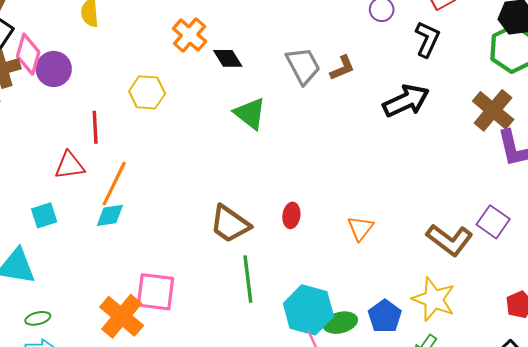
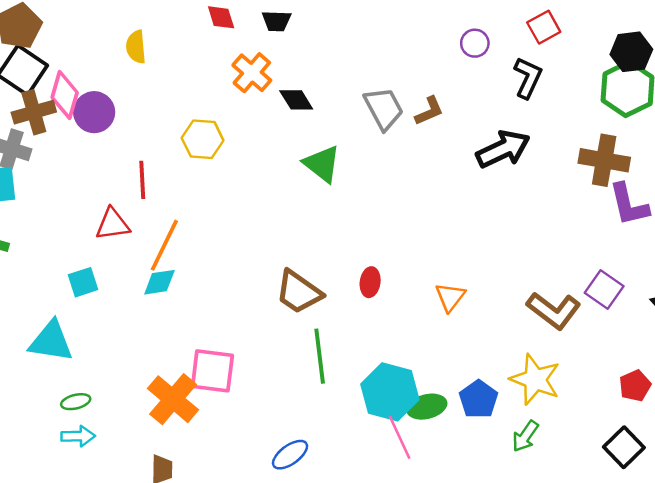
brown cross: (493, 110) -> (604, 160), turned -30

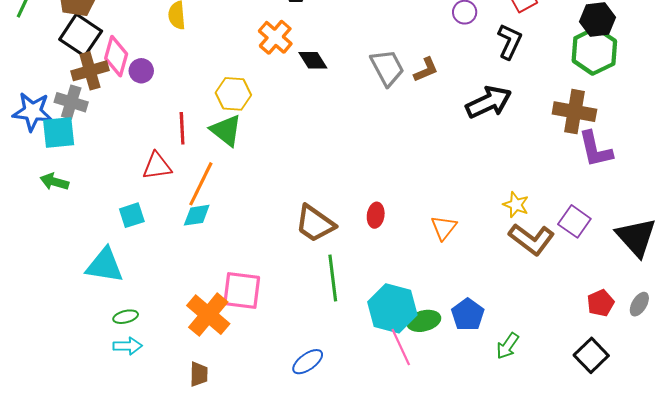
purple circle: (94, 112) -> (141, 71), size x0.7
green triangle: (322, 164) -> (226, 130), moved
yellow star: (535, 379) -> (516, 205), moved, size x0.6

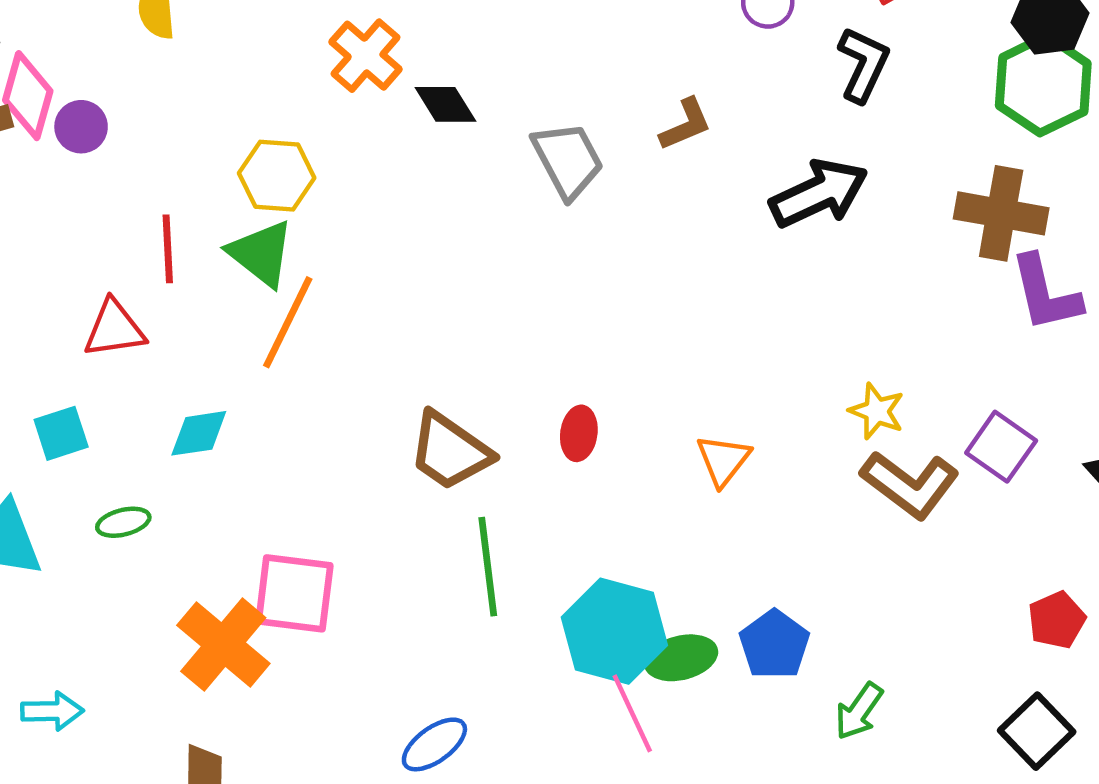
gray trapezoid: (387, 68) -> (568, 160), moved
orange line: (201, 184) -> (288, 322), moved
green ellipse: (126, 317) -> (123, 522), moved

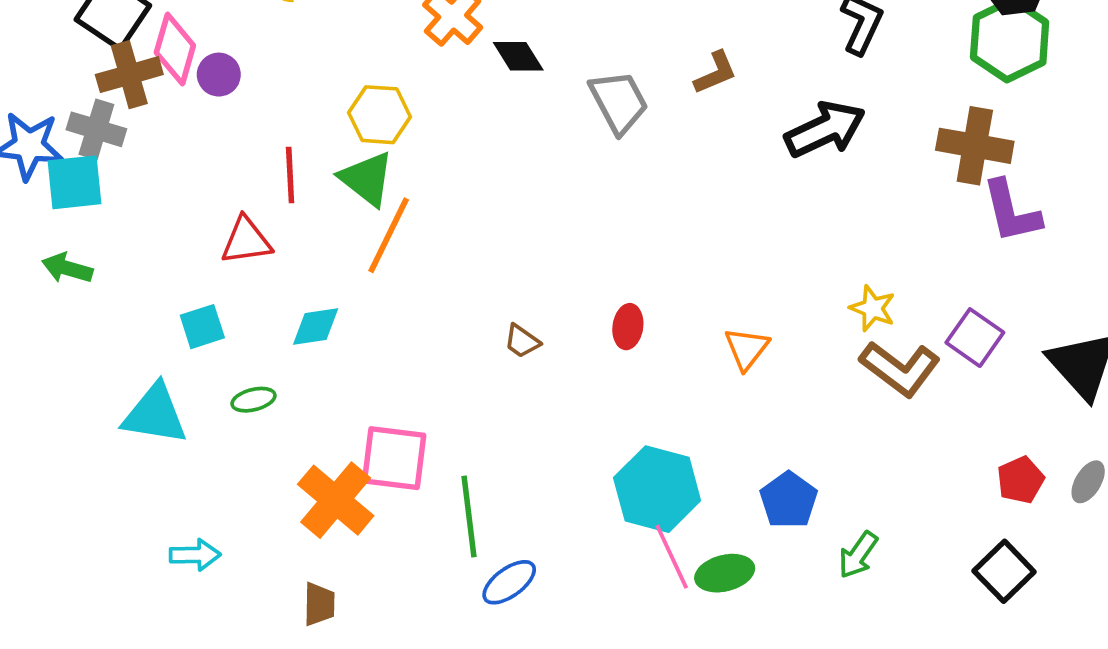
brown trapezoid: (450, 451) -> (522, 341), size x0.5
green line: (488, 567) -> (469, 517), moved
green ellipse: (681, 658) -> (725, 573), moved

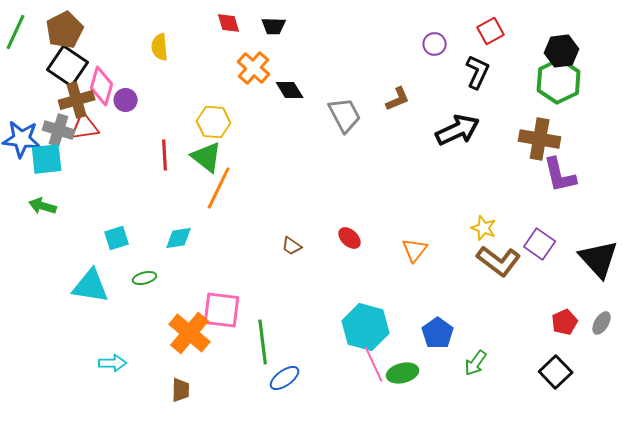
red triangle: (246, 241) -> (85, 127), moved
red ellipse: (628, 327) -> (350, 238), turned -55

